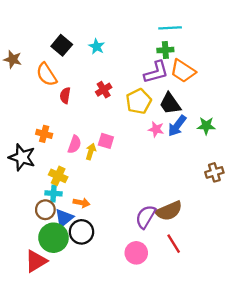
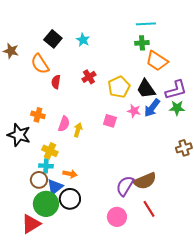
purple L-shape: (156, 72) -> (176, 90), moved
pink square: (106, 141) -> (110, 121), moved

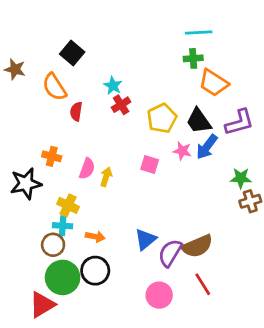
cyan star: (83, 40) -> (113, 86), moved
green star: (177, 108) -> (241, 178), moved
black star: (19, 135) -> (26, 184), turned -30
blue triangle: (55, 187) -> (146, 239), moved

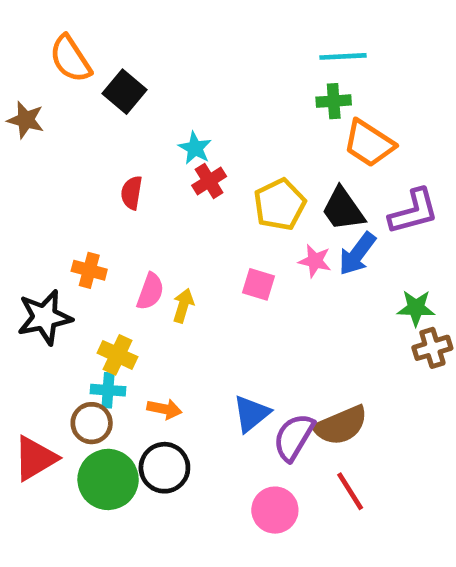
orange semicircle: (54, 87) -> (70, 59), moved
red triangle: (42, 305) -> (35, 458), moved

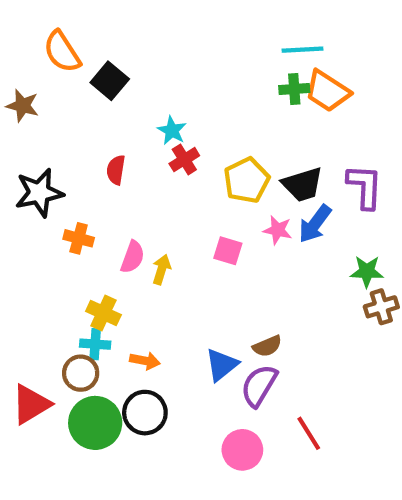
orange trapezoid: (369, 143) -> (327, 91), moved
black trapezoid: (343, 209) -> (303, 184), turned -72
purple L-shape: (414, 212) -> (365, 187), turned -72
black star: (45, 317) -> (39, 193), moved
brown semicircle: (341, 425) -> (267, 346), moved, size x0.6

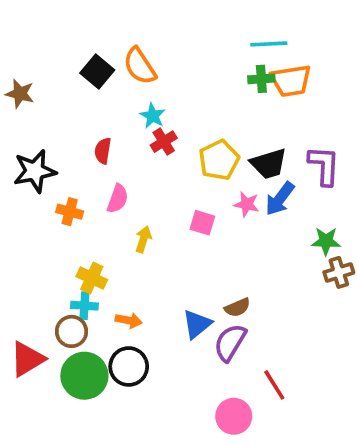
orange semicircle: (62, 52) -> (140, 66), moved
orange trapezoid: (327, 91) -> (291, 81), turned -42
pink semicircle: (132, 257) -> (118, 199), moved
pink circle: (242, 450) -> (234, 416), moved

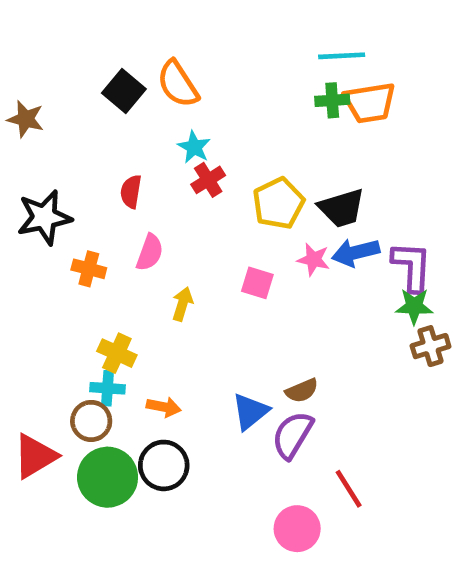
purple L-shape: (324, 166) -> (412, 267), moved
blue arrow: (280, 199) -> (356, 252), turned 39

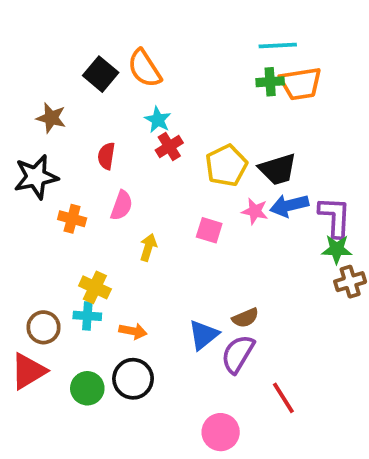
brown star: (26, 119) -> (51, 118), moved
brown circle: (91, 421) -> (44, 327), moved
green circle: (108, 477) -> (87, 388), size x0.7
pink circle: (297, 529) -> (221, 432), moved

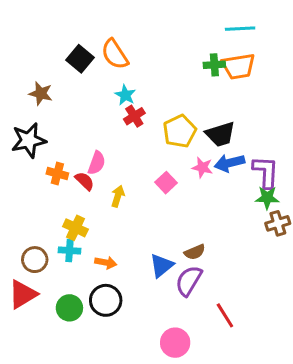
cyan line: (278, 46) -> (240, 29), moved
red semicircle: (106, 156) -> (85, 181), moved, turned 125
pink square: (209, 230) -> (166, 183), turned 30

